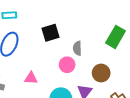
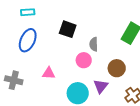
black square: (51, 33) -> (68, 29), turned 36

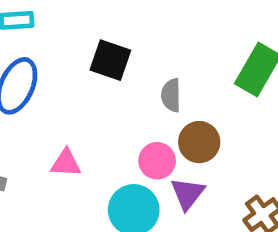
pink circle: (84, 60) -> (157, 161), moved
brown circle: (117, 68) -> (199, 142), moved

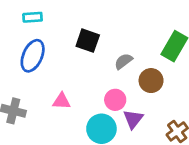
gray semicircle: (171, 95) -> (123, 61), turned 54
brown circle: (199, 142) -> (151, 81), moved

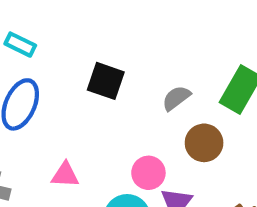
cyan rectangle: (33, 17) -> (20, 45), turned 30
gray semicircle: (123, 61) -> (176, 98), moved

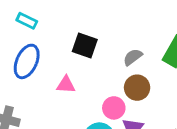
brown circle: (204, 143) -> (137, 88), moved
pink triangle: (65, 175) -> (66, 85), moved

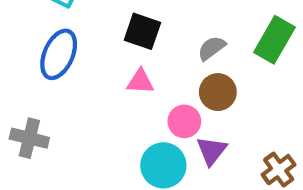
pink triangle: (66, 85) -> (140, 82), moved

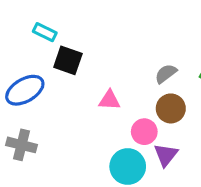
black square: (142, 31) -> (68, 60), moved
blue ellipse: (59, 54) -> (25, 90), moved, turned 36

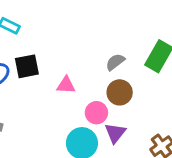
black square: (68, 60) -> (27, 66), moved, turned -30

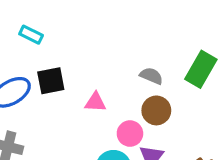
gray semicircle: (115, 62) -> (151, 76), turned 60

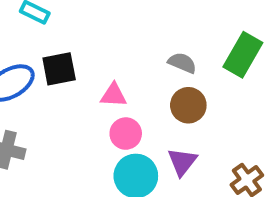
pink circle: (130, 134) -> (126, 134), moved

